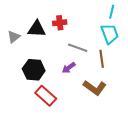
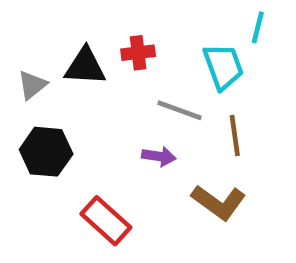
cyan trapezoid: (110, 34) -> (223, 66), moved
purple arrow: (69, 68) -> (159, 156), turned -136
black hexagon: (34, 70) -> (46, 152), moved

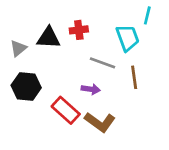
brown L-shape: (219, 202) -> (100, 122), moved
red rectangle: (106, 221) -> (66, 110), moved

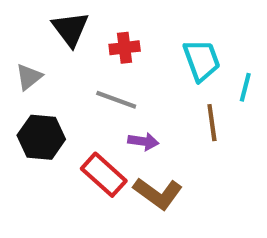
cyan line: (147, 15) -> (245, 87), moved
black triangle: (49, 38) -> (70, 29), moved, turned 50
gray line: (103, 63) -> (116, 100), moved

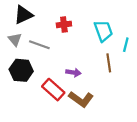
black triangle: (70, 29) -> (23, 15), moved, turned 42
gray triangle: (29, 77) -> (15, 39), turned -32
gray line: (116, 100) -> (39, 45), moved

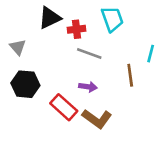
black triangle: (23, 15) -> (50, 18), moved
cyan trapezoid: (103, 31) -> (112, 19), moved
gray line: (39, 45) -> (89, 54), moved

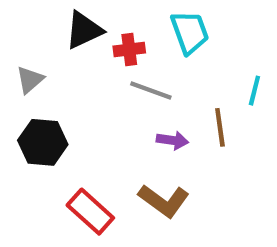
gray triangle: (18, 47) -> (30, 80), turned 30
purple arrow: (88, 87) -> (172, 140), moved
red rectangle: (64, 107) -> (90, 212), moved

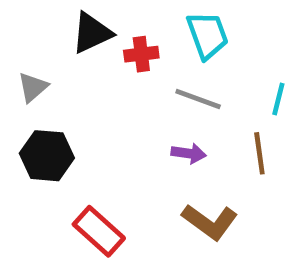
gray line: (151, 91) -> (198, 99), moved
brown line: (220, 127) -> (259, 153), moved
brown L-shape: (164, 201) -> (210, 222), moved

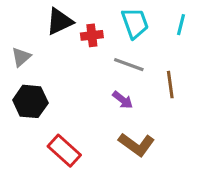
cyan line: (278, 99) -> (181, 25), moved
purple arrow: (189, 153) -> (123, 100), turned 30
brown line: (259, 153) -> (170, 85), moved

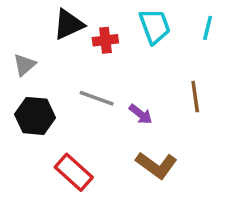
gray line: (129, 65) -> (97, 98), moved

